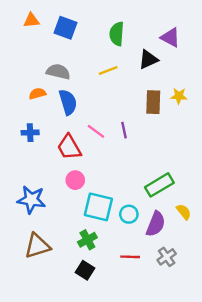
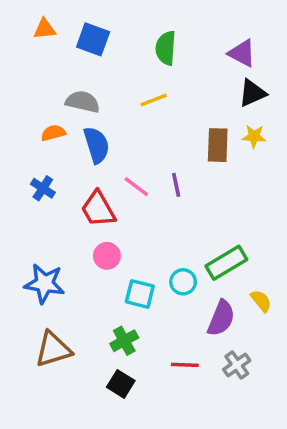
black triangle: (148, 59) -> (252, 93), moved
blue cross: (30, 133) -> (43, 188), turned 35
cyan square: (98, 207) -> (140, 294), size x0.7
cyan circle: (129, 214) -> (183, 282), moved

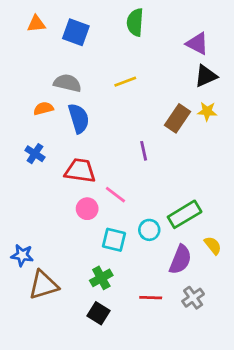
green semicircle: (166, 48) -> (135, 22), moved
brown rectangle: (218, 145) -> (178, 118), turned 32
pink line: (136, 187) -> (115, 195), moved
red trapezoid: (98, 209) -> (80, 171), turned 128
blue star: (45, 284) -> (22, 255), moved, size x0.7

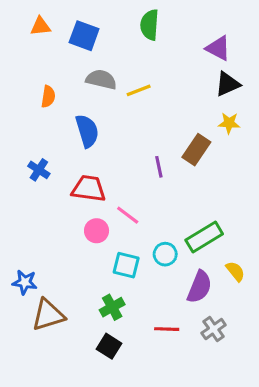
gray semicircle: (67, 83) -> (101, 79), moved
orange semicircle: (43, 108) -> (48, 97), moved, turned 114
brown rectangle: (178, 118) -> (196, 150), moved

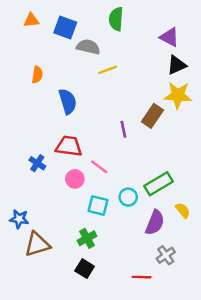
gray semicircle: (101, 79) -> (88, 47), moved
yellow star: (229, 123) -> (178, 95), size x1.6
blue cross: (39, 170) -> (37, 163), moved
red line: (167, 329) -> (142, 277), moved

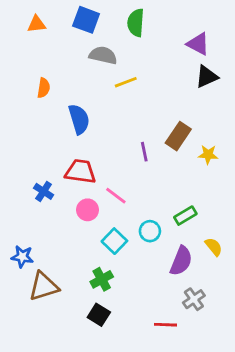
blue square: (65, 27) -> (86, 20), moved
yellow star: (178, 95) -> (208, 155), moved, size x0.6
green rectangle: (158, 184) -> (185, 216), size x0.7
cyan square: (98, 206) -> (114, 241), turned 30

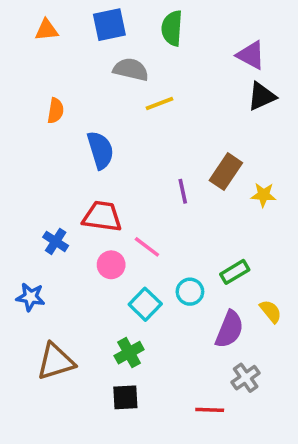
blue square: (86, 20) -> (109, 25), turned -32
blue star: (22, 257) -> (30, 297), moved
black square: (99, 315) -> (125, 397), turned -35

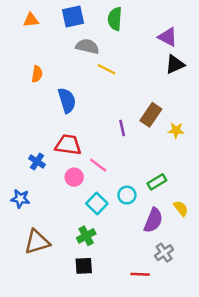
yellow line: (160, 103) -> (107, 69), turned 48

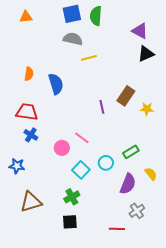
blue square: (73, 16) -> (72, 14), moved
yellow line: (107, 69) -> (89, 58), turned -42
orange semicircle: (37, 74) -> (29, 74), moved
red trapezoid: (68, 145) -> (27, 112), moved

